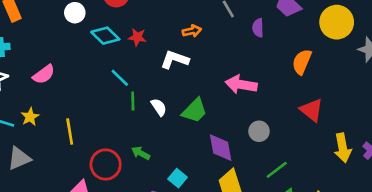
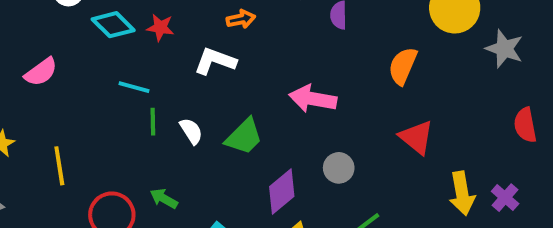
pink semicircle: (44, 74) -> (41, 72), moved
cyan line: (120, 78) -> (134, 87), turned -30
purple diamond: (221, 148) -> (282, 192), turned 60

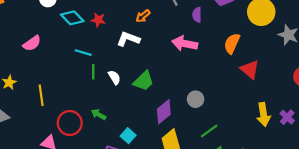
orange arrow: (241, 19) -> (143, 16), turned 152
pink arrow: (313, 99) -> (185, 44), moved
red triangle: (416, 137) -> (250, 69), moved

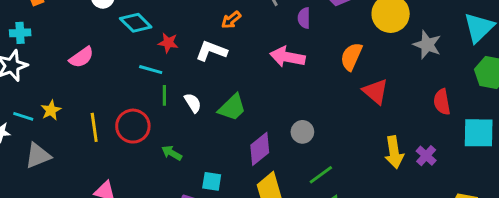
red star: (98, 20) -> (168, 43), moved
red circle: (70, 123) -> (133, 126), moved
cyan square: (128, 136) -> (212, 181), turned -32

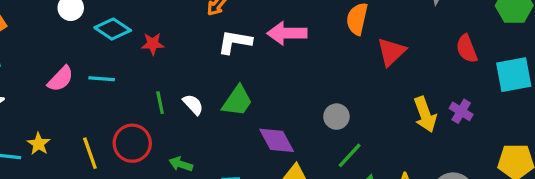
white L-shape: (211, 51) -> (235, 42), moved
cyan line: (151, 70) -> (102, 79), moved
red triangle: (375, 91) -> (391, 52), turned 48
gray circle: (302, 132) -> (336, 117), moved
purple diamond: (260, 149) -> (277, 140), turned -68

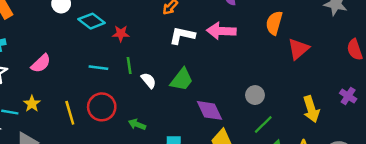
pink semicircle: (61, 79) -> (41, 63), moved
cyan line: (102, 79) -> (98, 68), moved
green line: (160, 103) -> (129, 66), moved
yellow arrow: (425, 114) -> (311, 109), moved

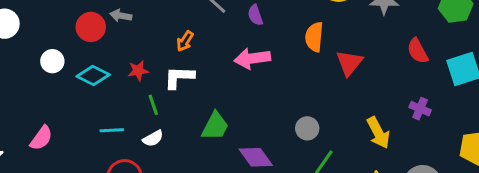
red star: (121, 34) -> (138, 71), moved
white L-shape: (182, 35) -> (179, 77), moved
green line: (129, 66) -> (153, 105), moved
white semicircle: (149, 80) -> (153, 138), moved, turned 112

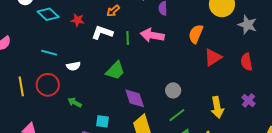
red semicircle: (418, 51) -> (247, 62), moved
green line: (153, 105) -> (128, 38), moved

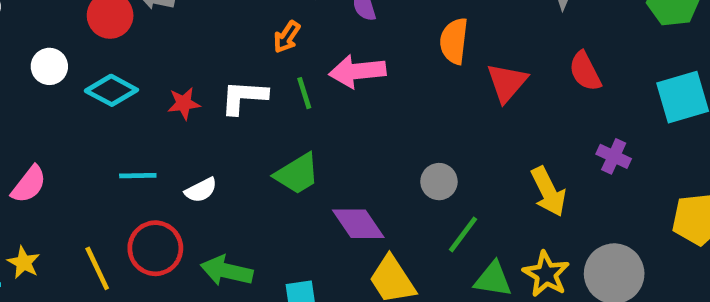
orange arrow: (113, 11) -> (287, 37), moved
red star: (78, 20) -> (184, 103), moved
green trapezoid: (115, 71) -> (297, 174), turned 30
green arrow: (75, 103) -> (227, 271), size x1.5

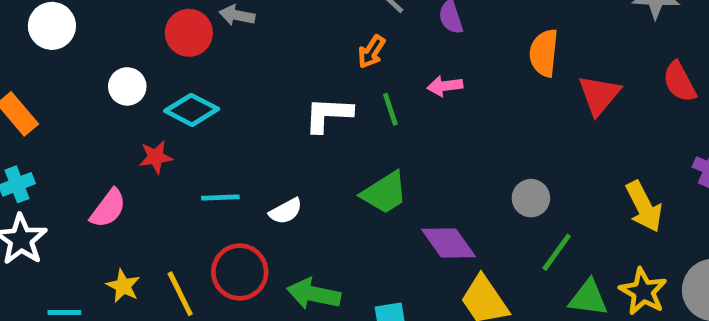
pink arrow: (357, 71) -> (445, 86), size x0.6
red star: (184, 103) -> (156, 157), moved
yellow star: (24, 263) -> (123, 286), moved

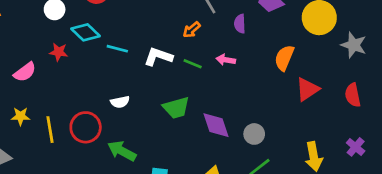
green line: (390, 109) -> (193, 64), turned -66
cyan line: (220, 197) -> (117, 49), moved
purple diamond: (448, 243) -> (216, 125), moved
yellow star: (123, 286) -> (21, 116), turned 30

